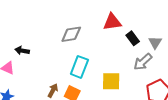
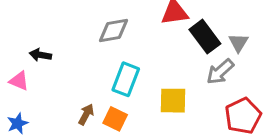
black rectangle: (133, 38) -> (205, 37), size x1.5

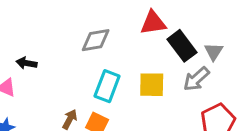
yellow square: (173, 101) -> (152, 85), moved

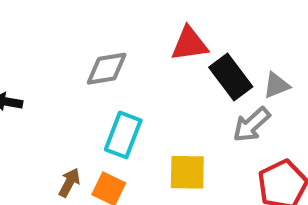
gray triangle: (214, 52) -> (276, 85), turned 36
yellow square: (152, 85) -> (187, 172), moved

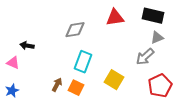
black rectangle: (231, 77) -> (153, 16), moved, turned -40
yellow square: (187, 172) -> (114, 80), turned 30

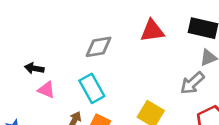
cyan rectangle: (83, 62) -> (92, 88), moved, turned -50
pink triangle: (13, 63) -> (46, 90), moved

